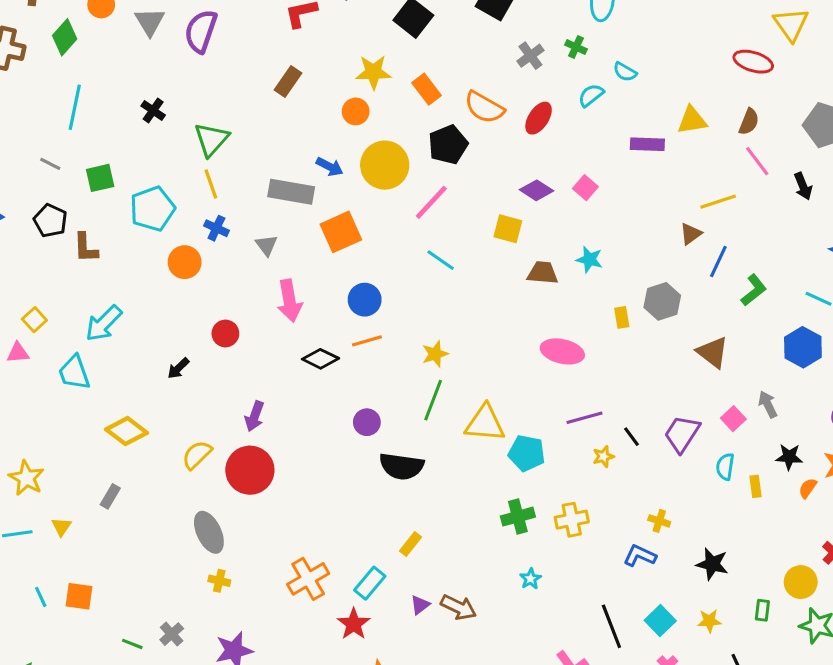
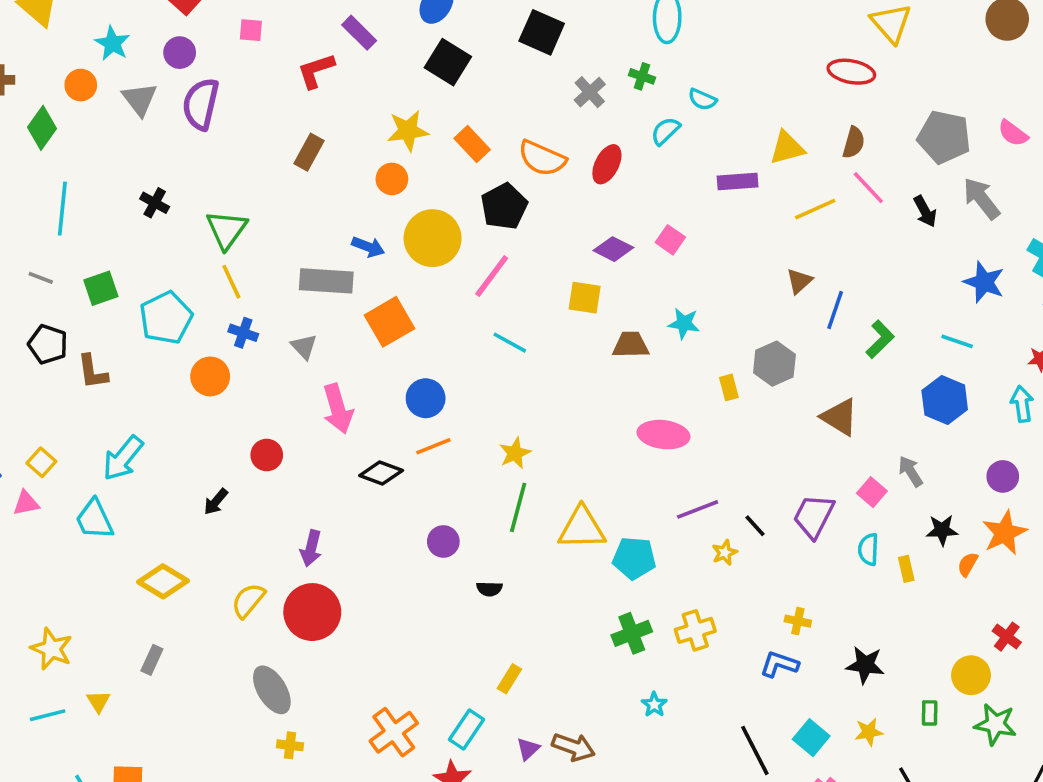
yellow line: (718, 202) -> (815, 209), moved
black semicircle: (402, 466) -> (489, 589), size x0.5

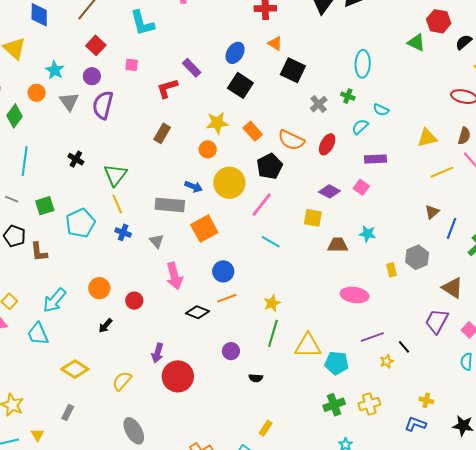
purple rectangle: (738, 181) -> (376, 159), moved
orange circle: (210, 376) -> (99, 288), moved
purple trapezoid: (814, 516) -> (437, 321), moved
red circle: (312, 612) -> (178, 376), moved

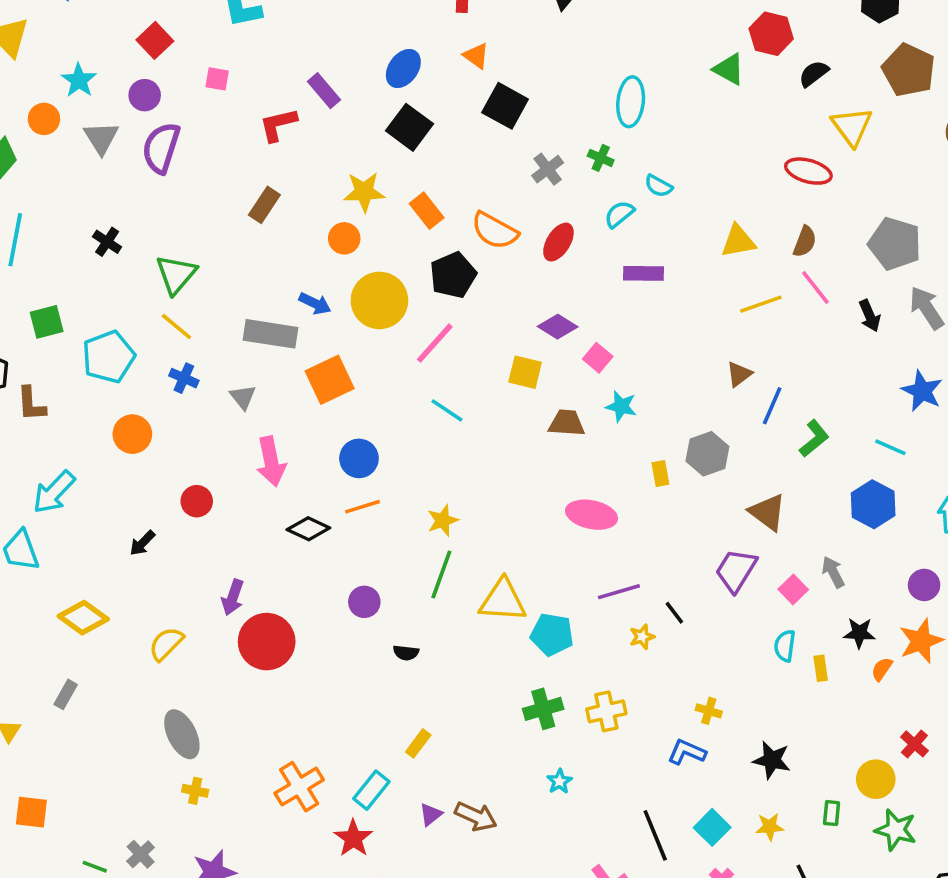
pink square: (361, 187) -> (598, 358), moved
yellow line: (117, 204) -> (176, 327), turned -30
orange circle: (99, 288) -> (132, 434), moved

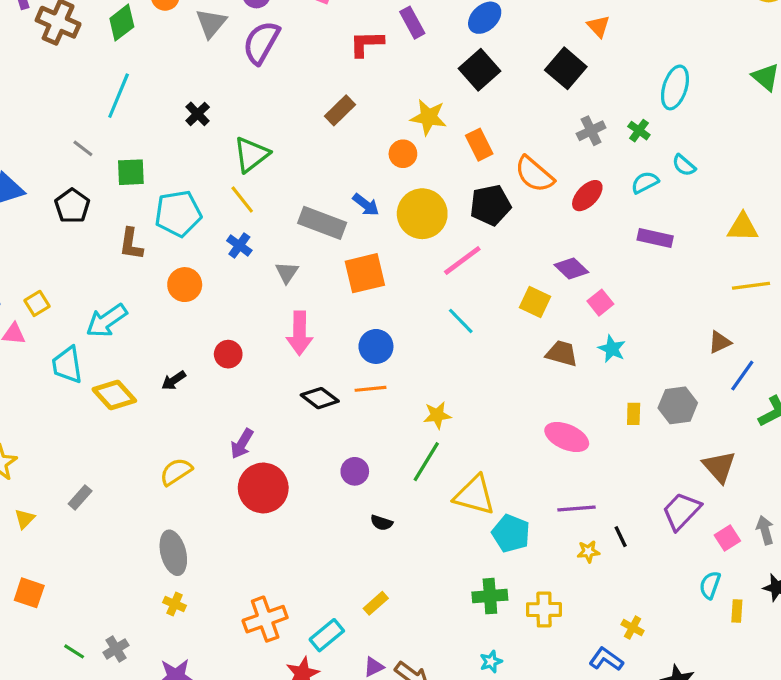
orange triangle: (476, 56) -> (598, 26), moved
brown L-shape: (31, 404) -> (131, 244), moved
yellow diamond: (83, 618) -> (114, 395), moved

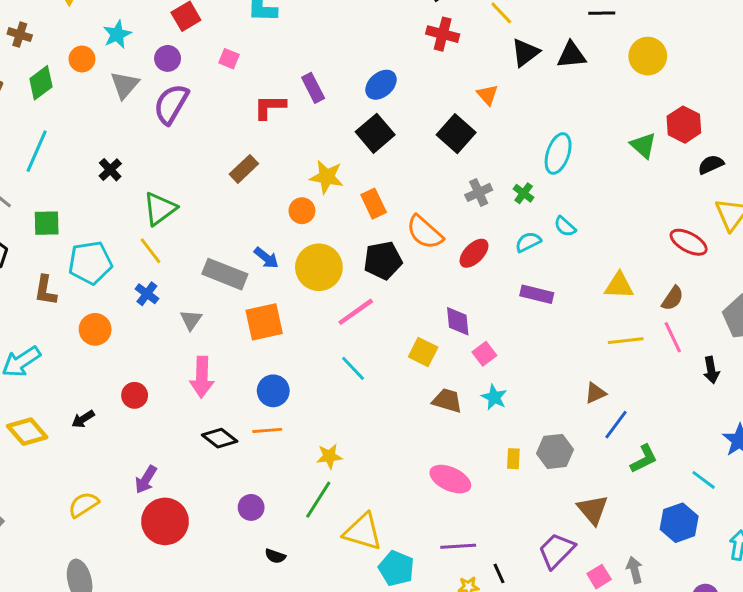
purple diamond: (571, 268) -> (458, 321), turned 40

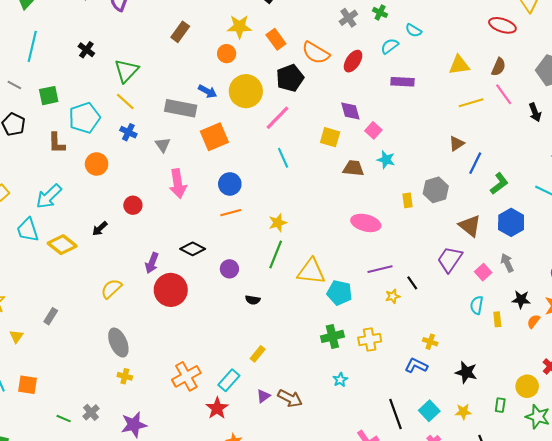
cyan line: (353, 368) -> (283, 158), turned 30
black diamond: (220, 438) -> (193, 249), moved
blue hexagon: (679, 523) -> (511, 222), moved

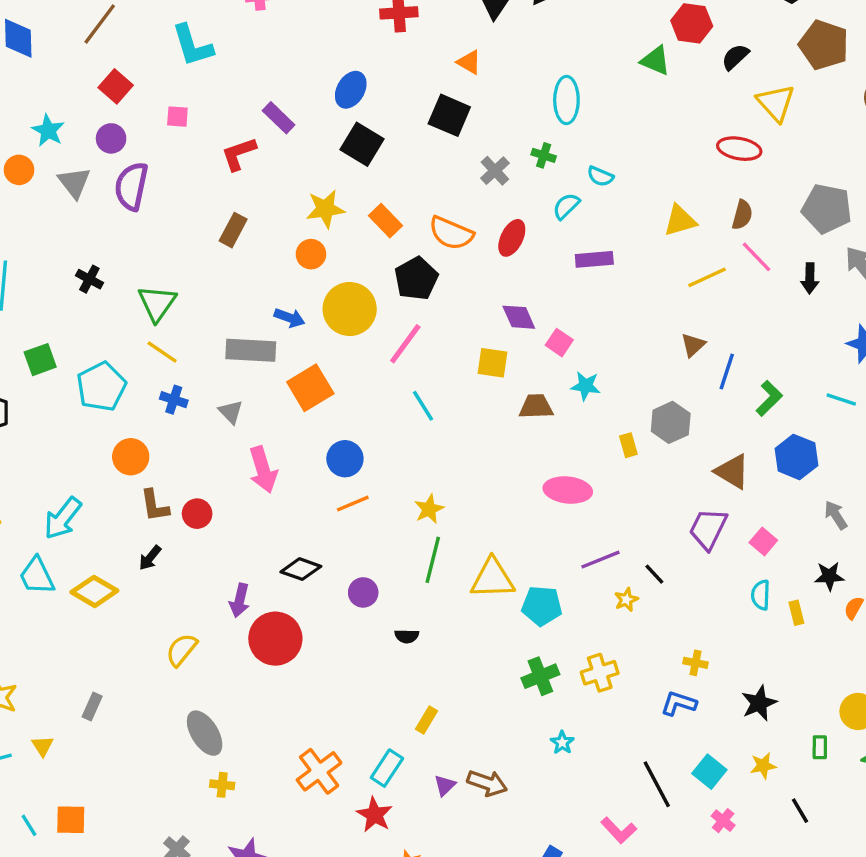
black arrow: (535, 112) -> (810, 278), turned 30
brown L-shape: (57, 143) -> (155, 506), moved
gray arrow: (507, 263) -> (836, 515), moved
black star: (466, 372) -> (759, 703), turned -30

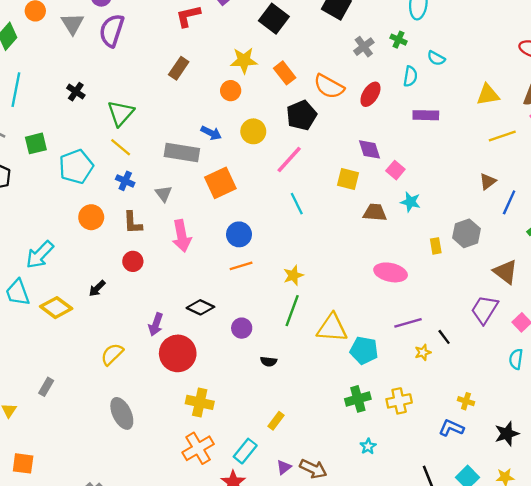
cyan semicircle: (566, 206) -> (410, 76), turned 138
yellow circle: (350, 309) -> (253, 131), size x0.7
brown L-shape: (155, 506) -> (133, 223), moved
yellow cross: (222, 785) -> (200, 402), moved, size x1.6

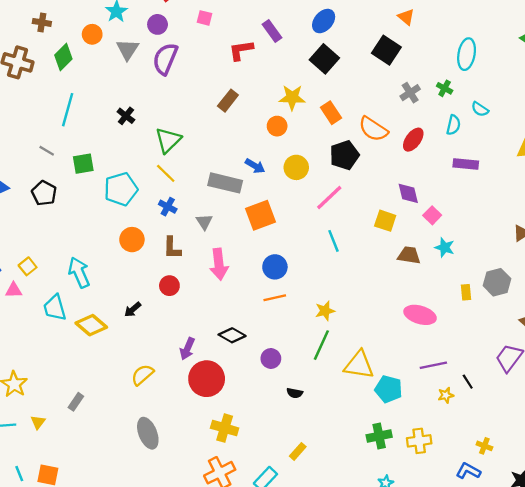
cyan arrow: (40, 255) -> (79, 272), turned 108

